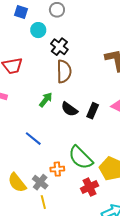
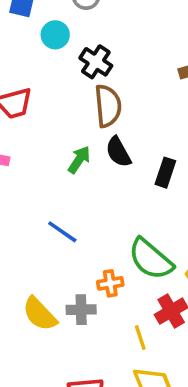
black semicircle: (69, 109) -> (118, 152), moved, turned 30
gray cross: (40, 182) -> (81, 310), turned -35
yellow line: (43, 202) -> (140, 338), moved

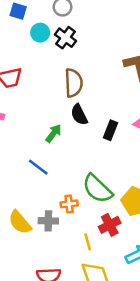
black cross: (96, 62) -> (65, 38), moved
green arrow: (79, 160) -> (54, 133), moved

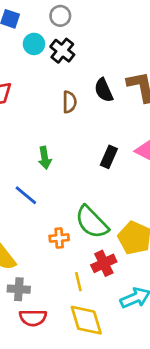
brown semicircle: (74, 83) -> (69, 102), size x0.7
black semicircle: (79, 115) -> (104, 90), moved
green arrow: (54, 133) -> (45, 158), turned 132
gray cross: (48, 221) -> (19, 289), moved

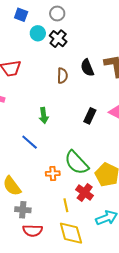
red cross: (104, 263) -> (85, 193), turned -30

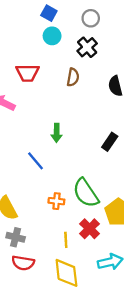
cyan circle: (38, 33) -> (52, 36), moved
brown semicircle: (62, 76) -> (73, 77), moved

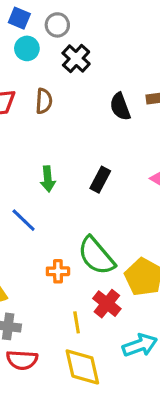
gray circle: (91, 18) -> (57, 25), moved
brown semicircle: (73, 77) -> (44, 101), moved
black rectangle: (110, 142) -> (100, 180), moved

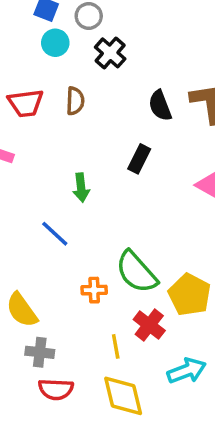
black rectangle: (100, 180) -> (139, 159), moved

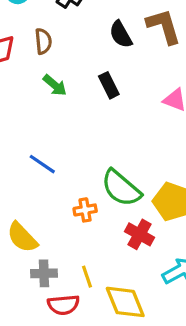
black rectangle: (139, 159) -> (109, 85), turned -45
green arrow: (81, 188) -> (55, 85), moved, turned -35
yellow line: (116, 346) -> (87, 277), moved

